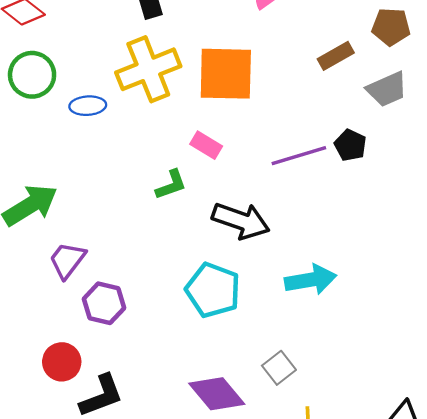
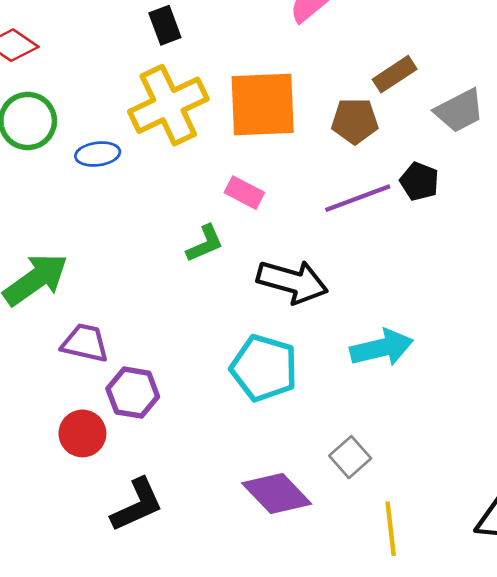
brown pentagon: (391, 27) -> (355, 121), moved
purple trapezoid: (67, 260) -> (85, 343), turned 69
red circle: (62, 362) -> (82, 433), moved

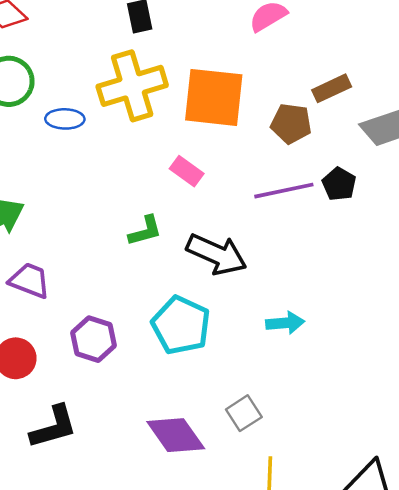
green L-shape: (205, 243) -> (145, 231), moved
cyan arrow: (382, 348) -> (285, 323), size x0.7
purple hexagon: (133, 393) -> (94, 339), moved

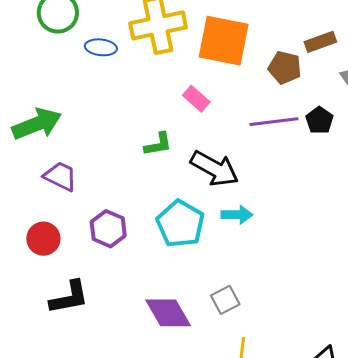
cyan arrow: (285, 323) -> (237, 215), moved

